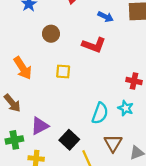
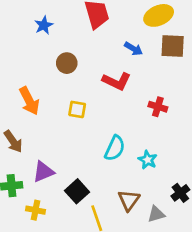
red cross: (134, 81) -> (158, 107), moved
cyan semicircle: (100, 113) -> (115, 148), moved

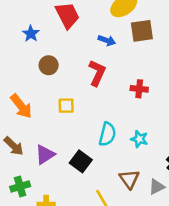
blue star: (44, 25) -> (31, 34), moved
red L-shape: (117, 81) -> (97, 73), turned -80
purple triangle: (43, 172) -> (45, 155), moved
black square: (77, 191) -> (81, 161), moved

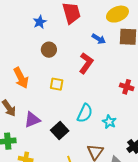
red cross: (139, 89) -> (127, 87), moved

